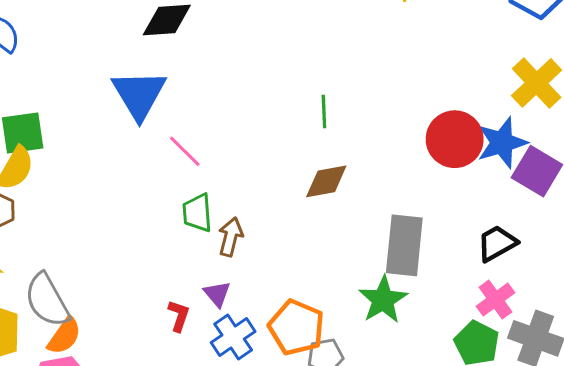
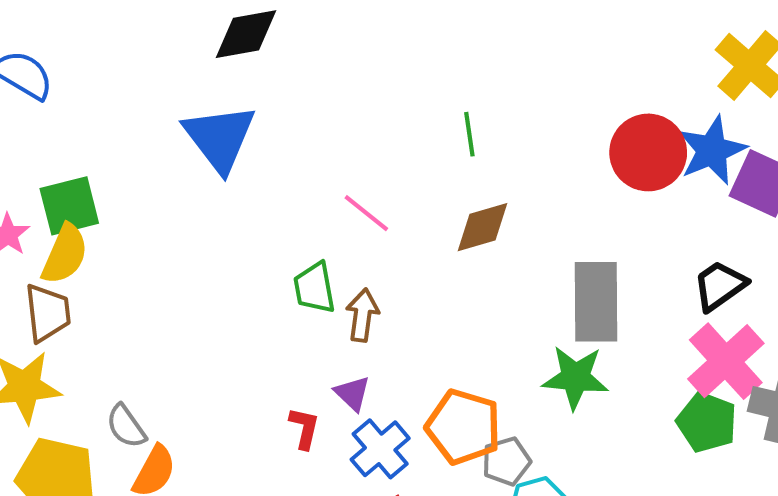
pink line: (185, 151) -> (366, 213), moved
gray semicircle: (47, 300) -> (126, 426), size x0.6
green star: (383, 300) -> (575, 378), turned -30
pink cross: (496, 300) -> (726, 361), size x1.5

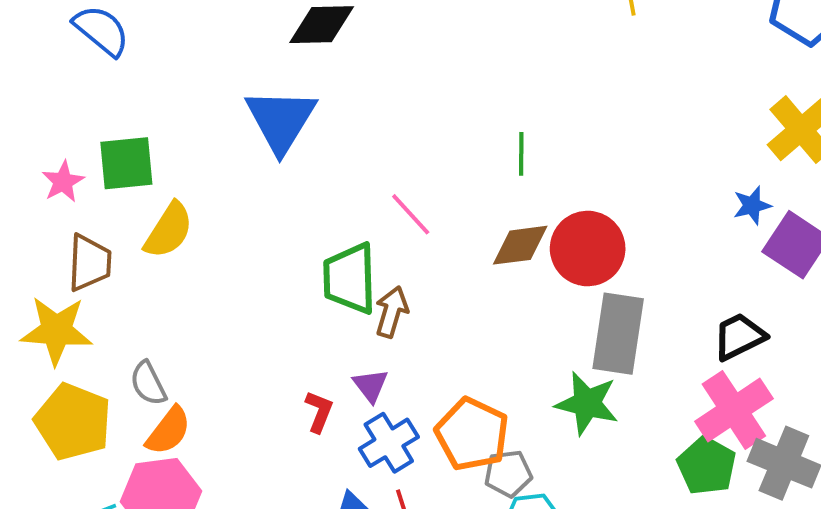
blue star: (712, 150) -> (752, 205), size x0.6
red circle: (648, 152) -> (588, 249), moved
yellow semicircle: (65, 254) -> (169, 230), moved
green trapezoid: (314, 288) -> (350, 278), size x1.4

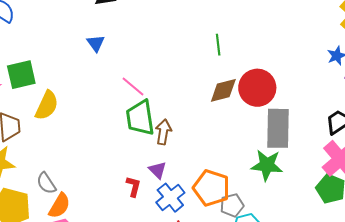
blue triangle: (281, 120) -> (96, 43), size x0.5
pink line: (411, 214) -> (133, 87), moved

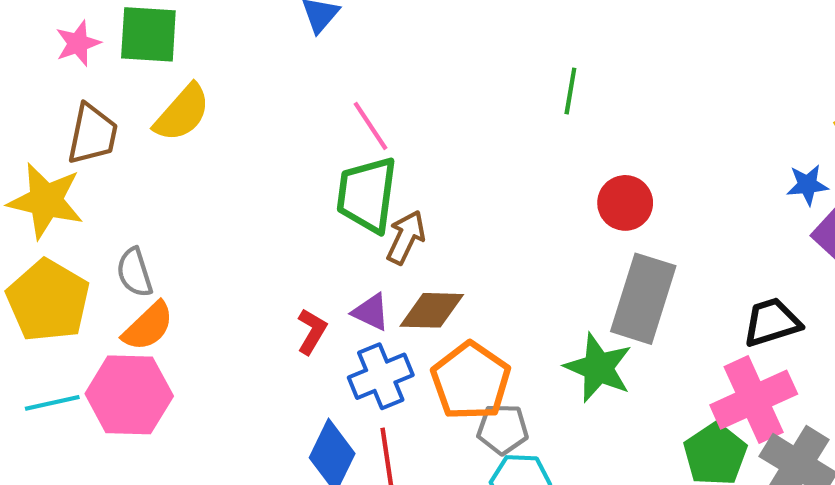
red circle: (257, 88) -> (625, 203), size x0.7
brown diamond: (223, 90) -> (432, 310), moved
purple triangle: (158, 170) -> (371, 312), turned -36

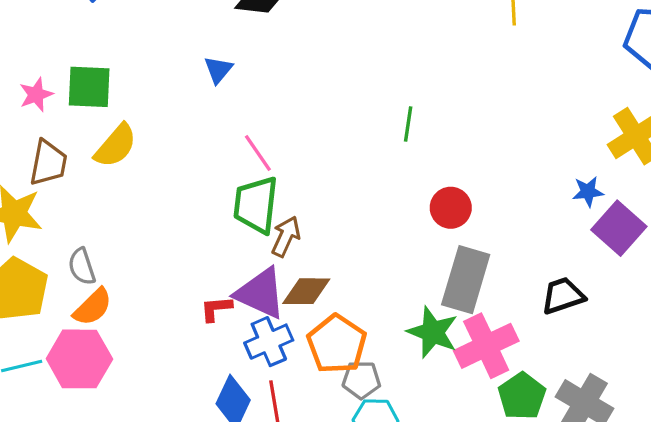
purple triangle: (371, 312) -> (260, 293), size x1.8
red L-shape: (312, 331) -> (216, 309), turned -124
pink cross: (754, 400) -> (486, 346), moved

